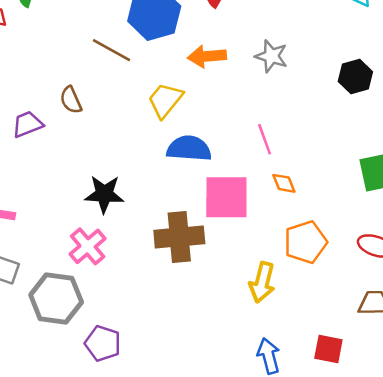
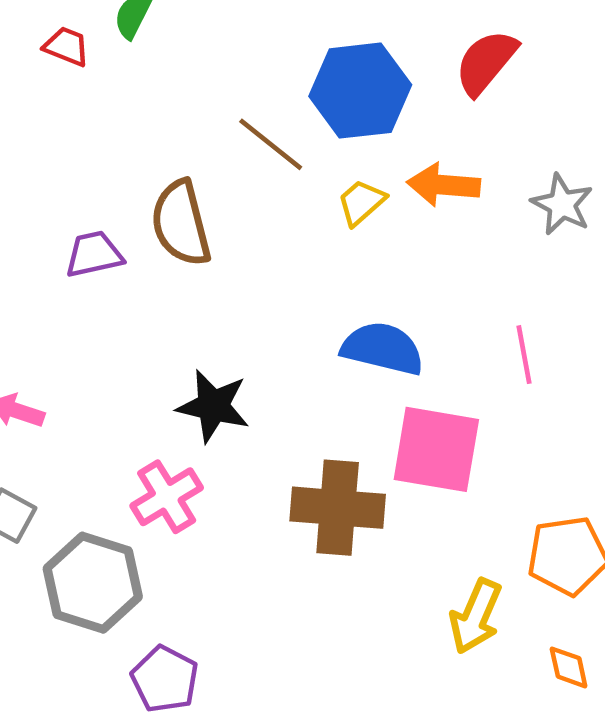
brown semicircle: (71, 100) -> (181, 223), size x1.6
yellow trapezoid: (165, 100) -> (361, 202), moved, size x0.7
orange diamond: (284, 183) -> (569, 667), moved

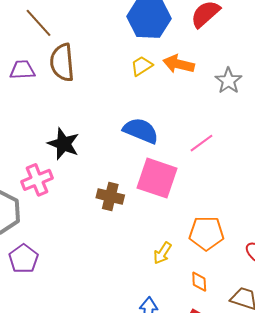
brown line: (271, 144) -> (38, 23), moved
pink line: (524, 355) -> (202, 143), turned 55
brown cross: (338, 508) -> (110, 196), size x0.7
yellow arrow: (476, 616) -> (162, 253), size x0.7

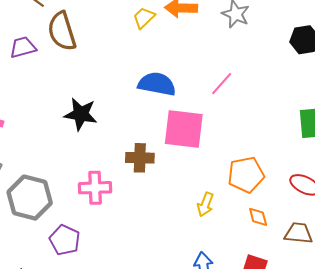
pink cross: (37, 180) -> (95, 188), moved, turned 32
orange diamond: (199, 282) -> (258, 217), moved

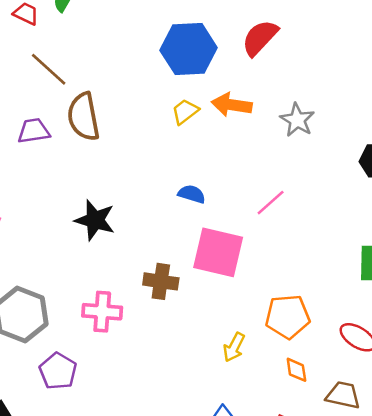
blue semicircle: (157, 84) -> (192, 194), size x0.6

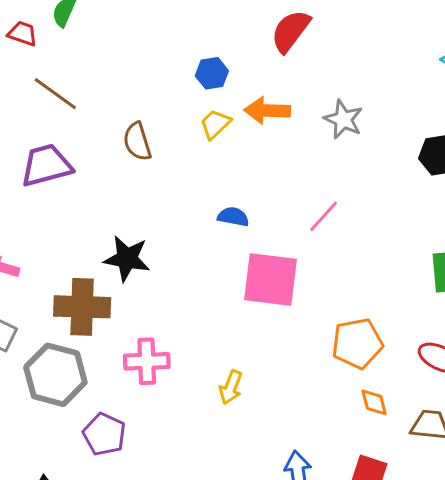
blue hexagon: (189, 49) -> (212, 73), moved, size x0.5
brown semicircle: (83, 117) -> (137, 142), moved, size x0.7
purple trapezoid: (34, 131) -> (46, 165), size x1.4
brown cross: (161, 281) -> (82, 307), moved, size x1.4
yellow arrow: (234, 347) -> (231, 387), moved

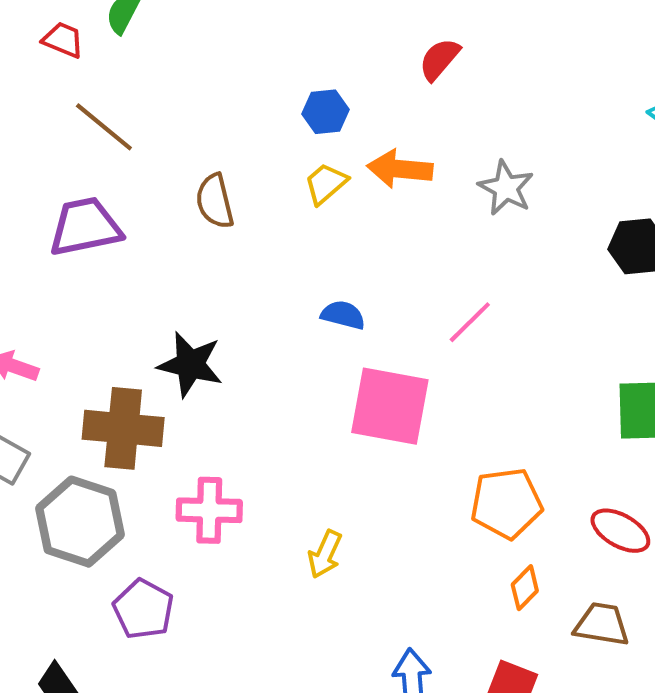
red semicircle: (291, 31) -> (439, 59), size x0.7
orange diamond: (374, 402) -> (525, 588), turned 56

